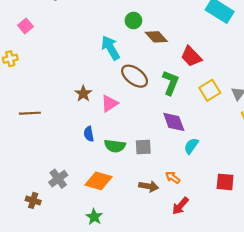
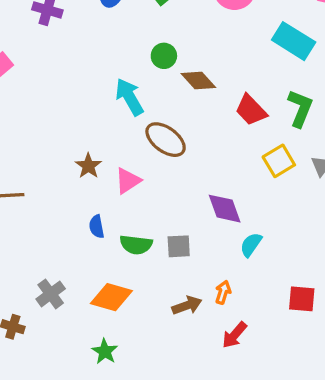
green L-shape: (171, 83) -> (300, 108), moved
orange arrow: (173, 178) -> (223, 292), turned 72
brown arrow: (149, 186) -> (187, 305), turned -30

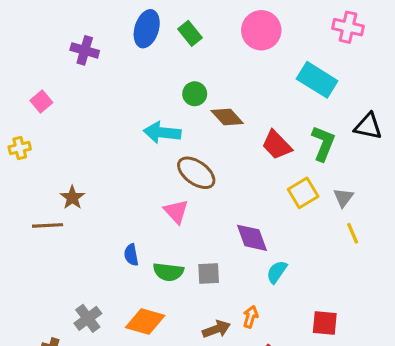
cyan arrow: (129, 97) -> (162, 133), turned -54
brown star: (88, 166) -> (72, 198), moved
pink triangle: (128, 181) -> (176, 211), moved, turned -40

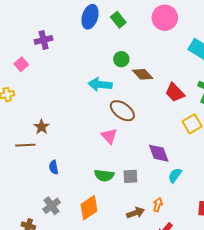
purple cross: (85, 50) -> (44, 40), moved, turned -30
blue semicircle: (131, 255) -> (54, 167), moved
orange diamond: (145, 321) -> (89, 208), turned -50

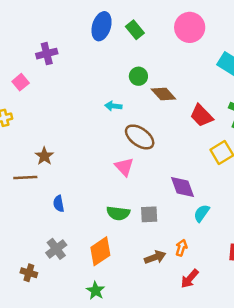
cyan arrow: (100, 84) -> (113, 106), size x0.6

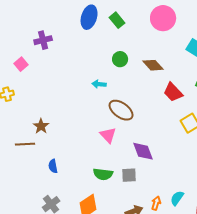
brown diamond: (163, 94) -> (153, 65), moved
purple diamond: (183, 187) -> (143, 151), moved
cyan semicircle: (202, 213) -> (177, 198), moved

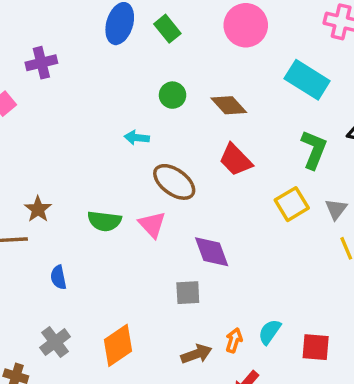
red trapezoid: (173, 92) -> (236, 160), moved
green semicircle: (103, 174) -> (104, 221), moved

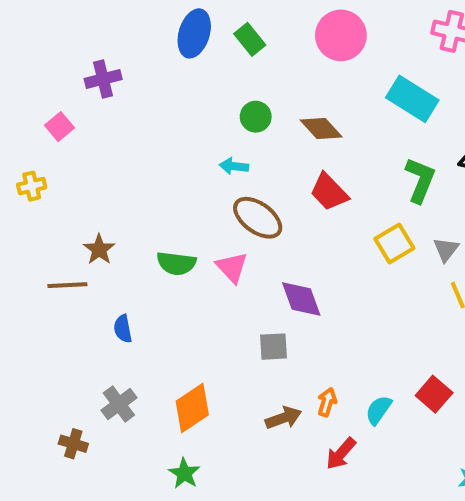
cyan arrow: (137, 138) -> (234, 166), moved
cyan semicircle: (270, 332) -> (379, 410), moved
red square: (316, 347) -> (434, 394), moved, turned 36

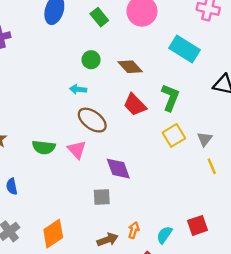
green rectangle: (250, 39) -> (99, 17), moved
green L-shape: (420, 180) -> (170, 98), moved
red square: (434, 394) -> (198, 225), turned 30

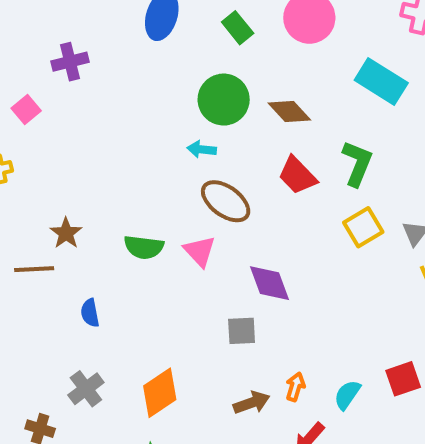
green circle: (91, 60) -> (224, 100), size x1.6

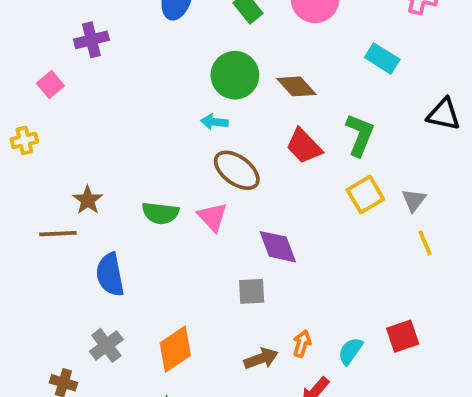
cyan rectangle: (381, 82) -> (382, 58), size x0.7
blue semicircle: (90, 313) -> (110, 275), size x1.6

